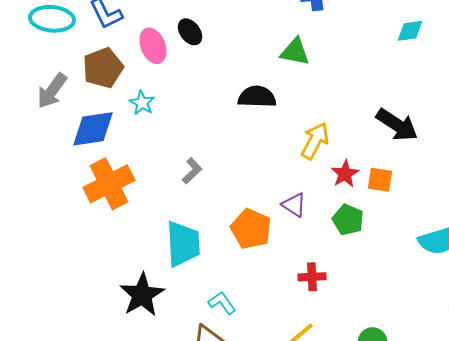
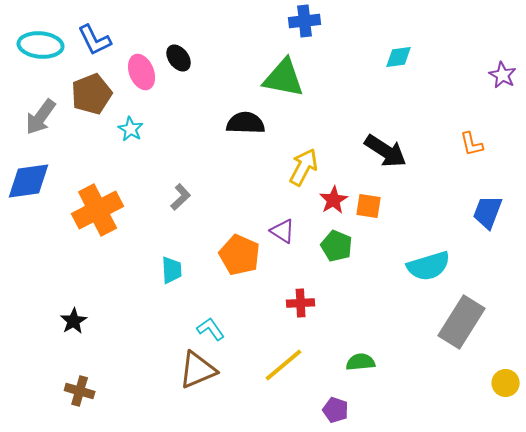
green triangle: (295, 52) -> (284, 78), size x1.4
blue diamond: (93, 129) -> (29, 181), moved
cyan trapezoid: (183, 244) -> (172, 270), size x0.6
black star: (142, 295) -> (74, 321), moved, size x0.6

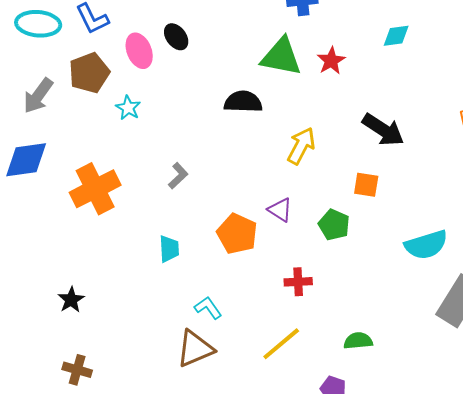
red star: (334, 200) -> (331, 61), moved

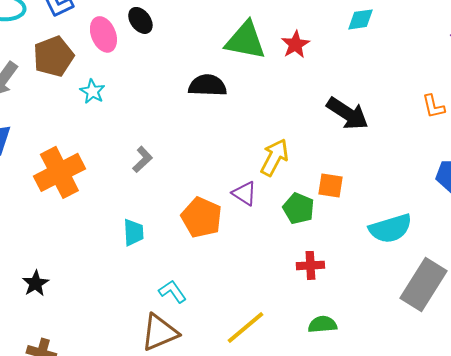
yellow arrow: (301, 146) -> (274, 157), moved
orange square: (366, 185) -> (330, 185), moved
red cross: (298, 282) -> (310, 265), moved

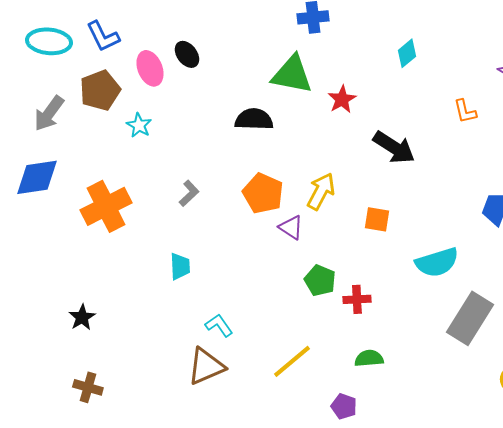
cyan diamond: (360, 19) -> (407, 53), turned -32
red star: (295, 44) -> (342, 99), moved
orange L-shape: (433, 106) -> (465, 111), moved
green pentagon: (298, 208) -> (320, 280), moved
orange pentagon: (201, 217) -> (263, 193), moved

